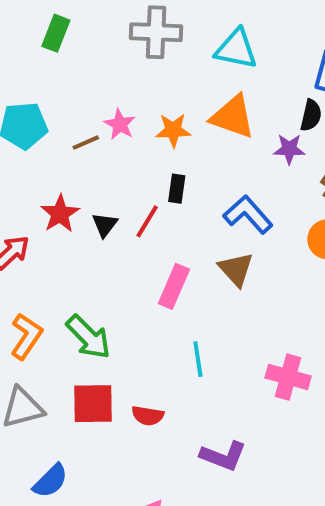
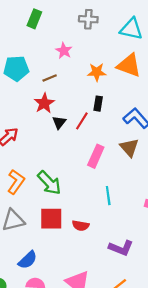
gray cross: (156, 32) -> (88, 19), size x0.7
pink star: (120, 124) -> (64, 51), moved
red star: (60, 214) -> (44, 103), moved

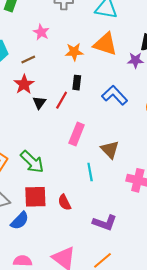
brown triangle: (129, 147) -> (110, 150), moved
red semicircle: (81, 226) -> (64, 202), turned 56
blue semicircle: (28, 260) -> (20, 221), moved

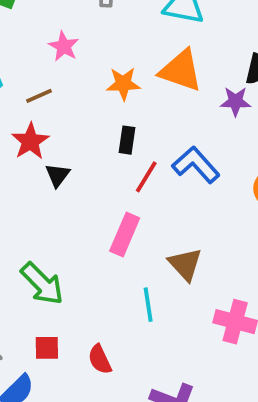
red line: (62, 100) -> (146, 177), moved
red square: (35, 197) -> (47, 348), size x0.6

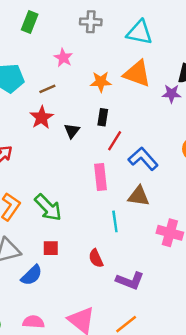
blue L-shape: (196, 165) -> (143, 159), moved
black triangle: (58, 175) -> (72, 131), moved
pink rectangle: (125, 234) -> (101, 177), turned -30
brown triangle: (185, 264) -> (139, 196), turned -40
red semicircle: (100, 359) -> (96, 258), moved

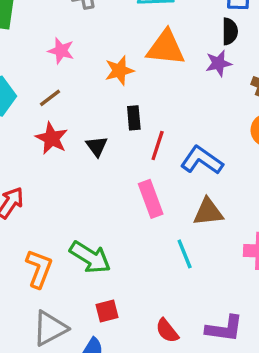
red semicircle: (96, 258) -> (167, 331), moved

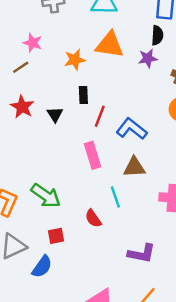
brown line: (50, 98) -> (21, 67), moved
red semicircle: (167, 331) -> (93, 218), moved

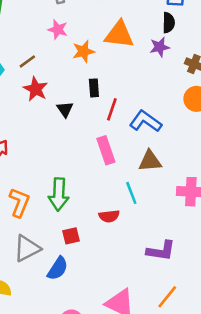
pink star: (33, 43) -> (58, 30), moved
red star: (22, 107) -> (36, 89), moved
green arrow: (46, 196) -> (59, 194), turned 60
red semicircle: (93, 218) -> (109, 216), turned -60

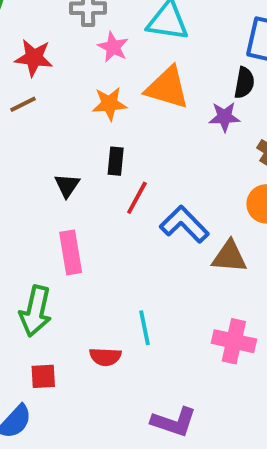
pink star: (58, 30) -> (113, 47), moved
red star: (36, 89) -> (34, 58), moved, turned -30
pink rectangle: (106, 150) -> (71, 252), moved
brown triangle: (150, 161) -> (229, 257), moved

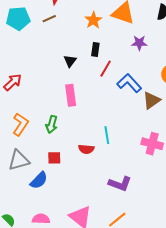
orange star: (109, 104) -> (93, 20), turned -30
purple star: (224, 117) -> (139, 43), moved
brown triangle: (229, 257) -> (152, 100), turned -42
green arrow: (36, 311) -> (52, 124), size x0.7

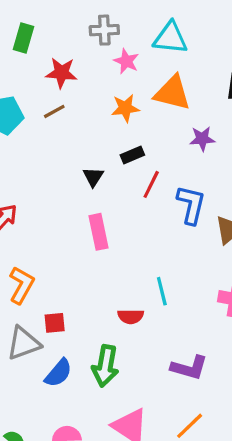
orange star: (93, 20) -> (125, 108), turned 30
black rectangle: (95, 49) -> (132, 155), turned 64
blue L-shape: (129, 83) -> (191, 205), turned 60
green arrow: (52, 124) -> (105, 366), moved, size x1.4
red square: (54, 158) -> (55, 323), moved

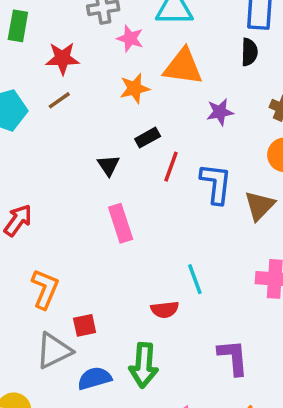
purple L-shape: (189, 368) -> (233, 357), turned -105
blue semicircle: (58, 373) -> (94, 378), turned -140

